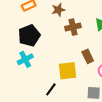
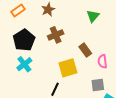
brown cross: (73, 27) -> (56, 35), moved

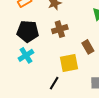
black pentagon: (24, 40) -> (28, 31), turned 30

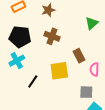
brown cross: (60, 29) -> (52, 36), turned 35
black line: (54, 83) -> (33, 81), moved

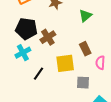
green triangle: (92, 23) -> (85, 16), moved
brown cross: (52, 36) -> (48, 37), moved, turned 35
gray square: (86, 92) -> (83, 83), moved

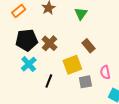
pink semicircle: (100, 63) -> (105, 72), moved
gray square: (83, 83) -> (85, 82), moved

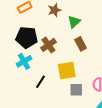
green triangle: (81, 14) -> (74, 22), moved
brown rectangle: (88, 46) -> (81, 44), moved

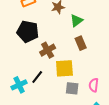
brown cross: (48, 45) -> (48, 50), moved
cyan cross: (24, 61) -> (19, 85), moved

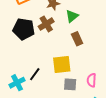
brown cross: (48, 50) -> (46, 24), moved

